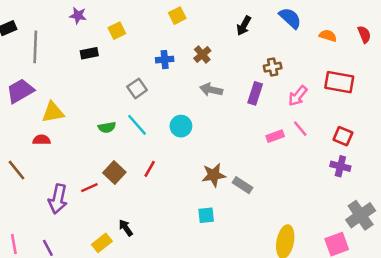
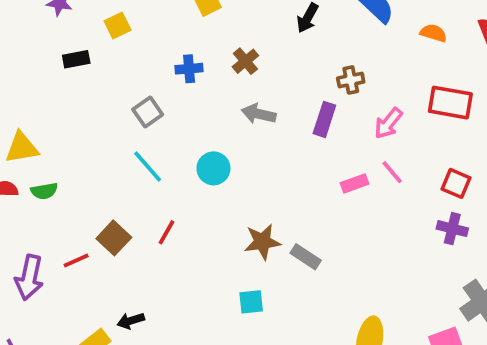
green semicircle: (107, 127) -> (44, 191), moved
black arrow: (126, 228) -> (131, 321), turned -72

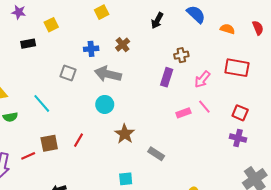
gray square: (148, 112) -> (68, 73), turned -35
gray arrow: (259, 114) -> (108, 74), moved, size x1.4
cyan line: (148, 167) -> (42, 103), moved
brown square: (114, 238) -> (49, 143), turned 36
brown star: (262, 242) -> (125, 134), moved, turned -30

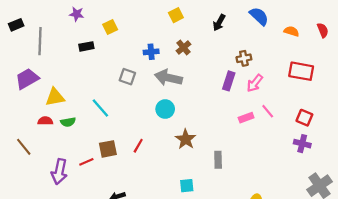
yellow square: (102, 12) -> (176, 15), moved
pink arrow: (202, 79) -> (255, 83), moved
gray rectangle: (156, 154) -> (218, 160), turned 56

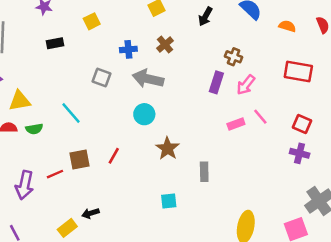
yellow square: (110, 27) -> (92, 21), moved
brown cross: (244, 58) -> (234, 57), turned 32

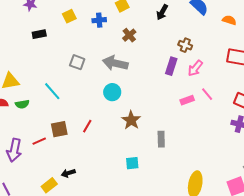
blue cross: (128, 49) -> (99, 20), moved

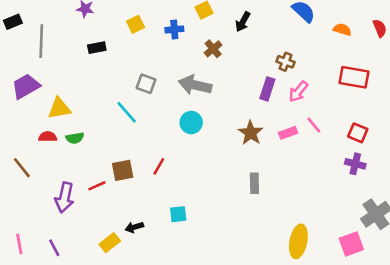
black arrow: (162, 12) -> (243, 22), moved
cyan line: (52, 91) -> (127, 112), moved
brown star: (131, 120) -> (251, 133), moved
cyan square: (132, 163) -> (178, 214), moved

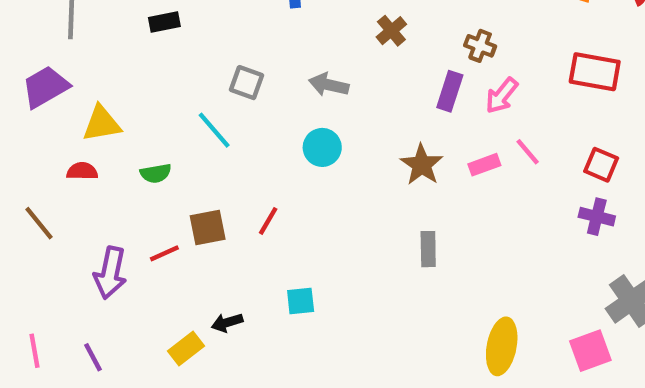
brown cross: (213, 49) -> (391, 31), moved
gray arrow: (195, 85) -> (329, 85), size x0.7
green semicircle: (75, 138) -> (156, 173), moved

